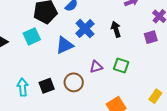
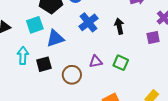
blue triangle: (65, 45) -> (55, 38), moved
black square: (47, 86) -> (44, 64), moved
cyan arrow: (23, 87) -> (23, 56), moved

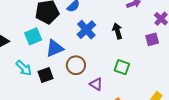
cyan arrow: (23, 56) -> (24, 68), turned 138
purple triangle: (96, 62) -> (96, 84), moved, turned 48
brown circle: (72, 75) -> (76, 65), moved

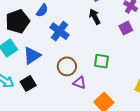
black arrow: (117, 31) -> (95, 17), moved
brown circle: (76, 65) -> (67, 66), moved

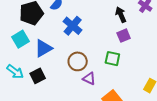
black arrow: (95, 17) -> (121, 15), moved
purple square: (126, 28) -> (124, 36), moved

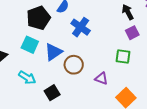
cyan square: (21, 39) -> (30, 45), turned -30
brown circle: (78, 61) -> (74, 65), moved
black square: (38, 76) -> (52, 93), moved

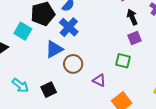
blue cross: (81, 27) -> (69, 27), moved
cyan square: (30, 45) -> (23, 31), moved
cyan arrow: (27, 78) -> (20, 85), moved

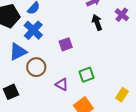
purple square: (135, 38) -> (66, 44), moved
green square: (123, 61) -> (86, 75), moved, turned -35

